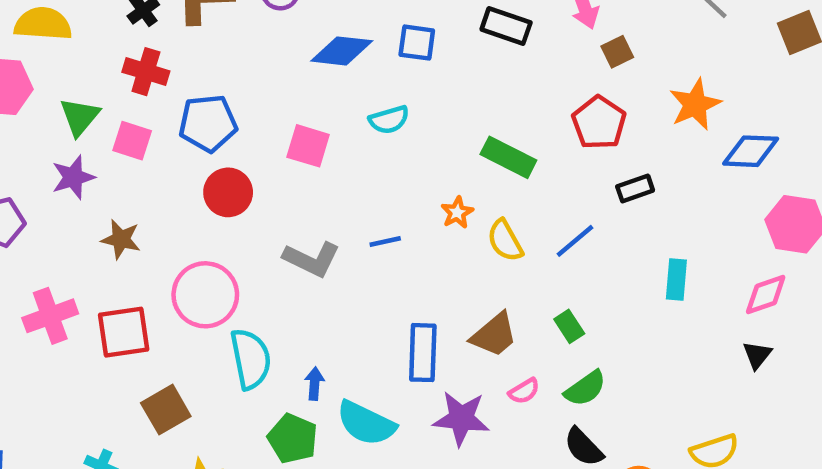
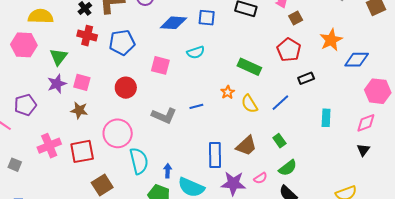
blue pentagon: (208, 123) -> (122, 42), moved
pink square: (132, 141) -> (82, 82), moved
pink semicircle: (524, 391) -> (260, 178), moved

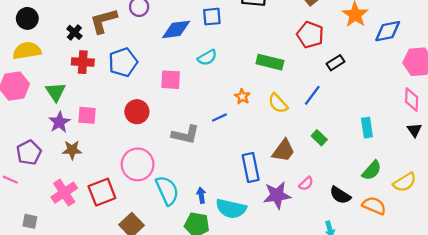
orange star: (228, 92) -> (242, 97), moved
brown star: (79, 110) -> (72, 150), moved
cyan rectangle: (326, 118) -> (367, 128), moved
pink diamond: (366, 123) -> (412, 100), turned -55
green semicircle: (288, 168) -> (372, 170), moved

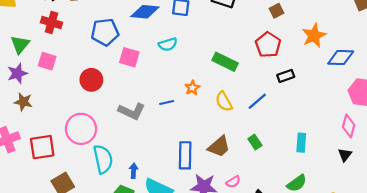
blue pentagon: (123, 62) -> (105, 32), moved
pink square: (87, 115) -> (47, 61), moved

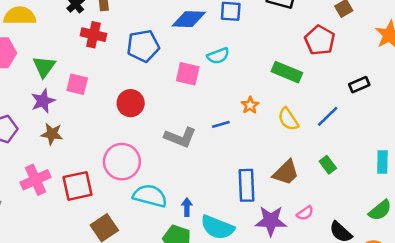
red cross: (52, 23) -> (94, 35), moved
red pentagon: (268, 45) -> (320, 40), moved
pink square: (129, 57) -> (188, 74), moved
cyan semicircle: (103, 159) -> (150, 196), turned -60

